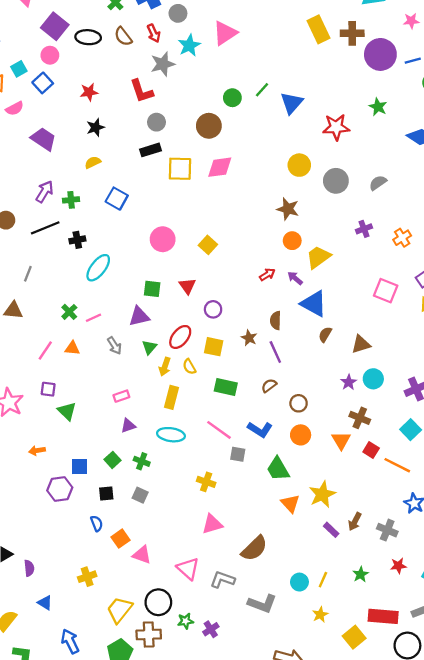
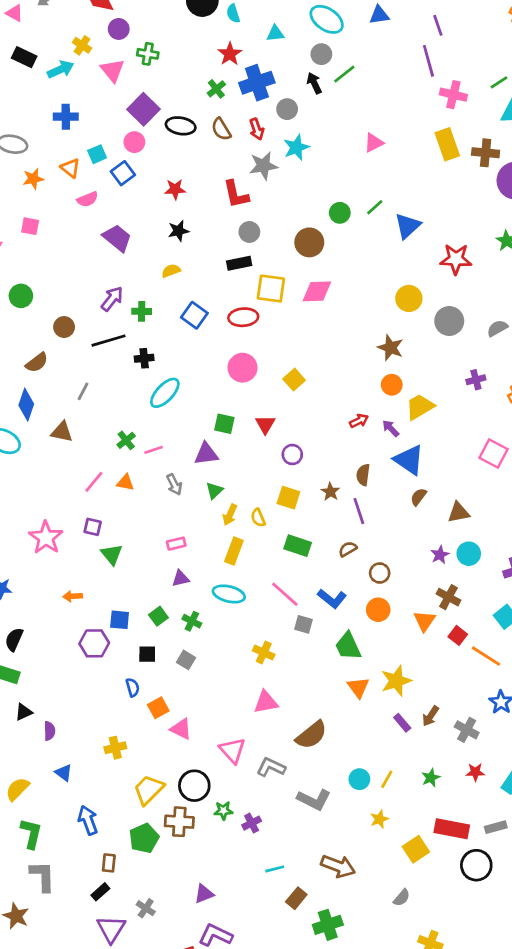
pink triangle: (225, 33) -> (374, 143), moved, size x0.7
red ellipse: (180, 337) -> (243, 317), moved, turned 40

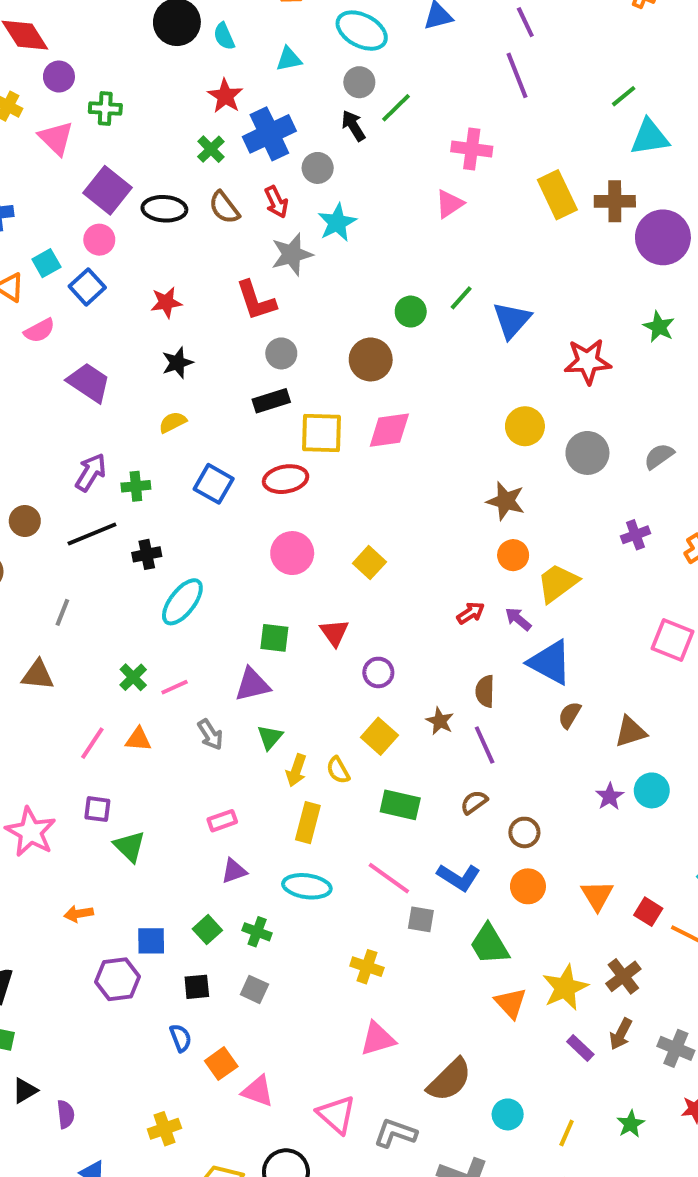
pink cross: (453, 95) -> (472, 149), moved
yellow square: (288, 498) -> (379, 736), turned 30
brown cross: (448, 597) -> (623, 976), moved, turned 30
cyan circle: (359, 779) -> (508, 1114), moved

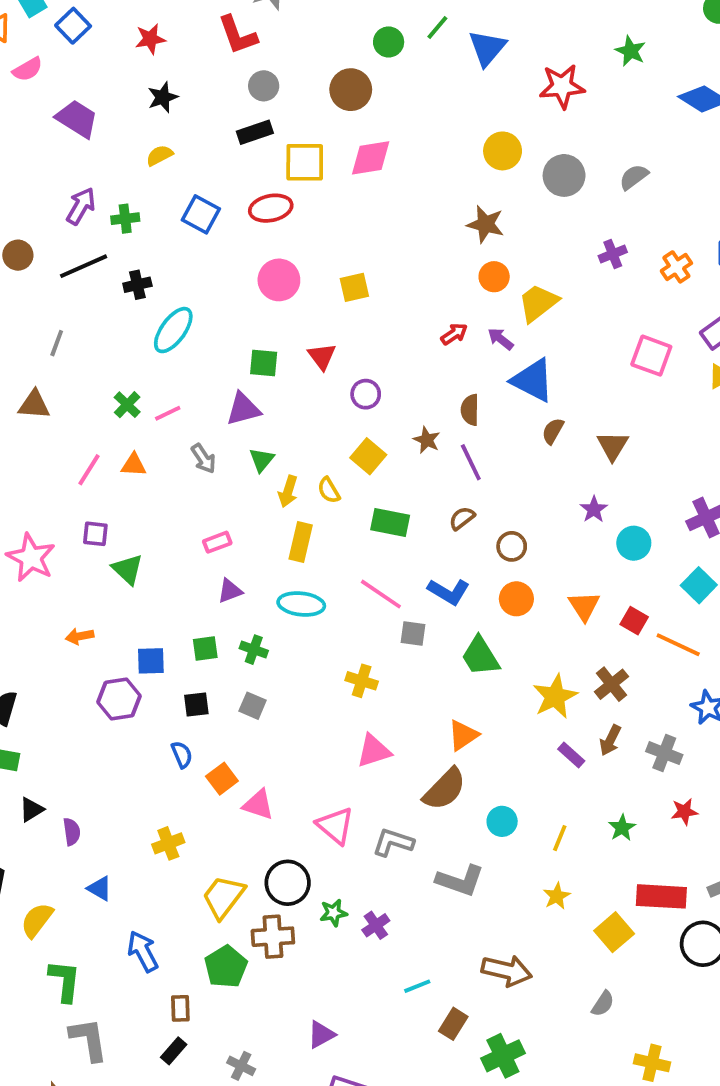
yellow square: (369, 563) -> (354, 287), turned 36
brown triangle: (631, 732) -> (613, 446), turned -40
cyan circle: (652, 790) -> (634, 543), moved
green square: (207, 930) -> (205, 648), turned 36
orange triangle: (511, 1003) -> (463, 735), moved, turned 40

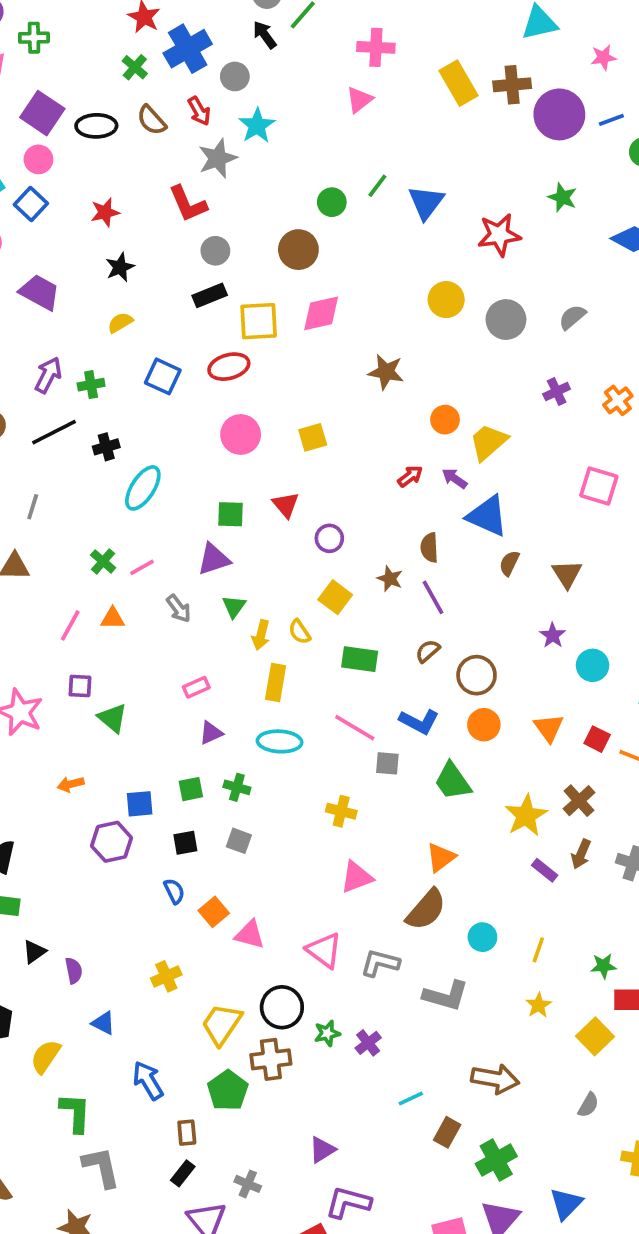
brown star: (485, 224) -> (386, 372), moved
brown circle: (512, 546) -> (477, 675), size x1.4
green star: (622, 828) -> (604, 966), moved, turned 30

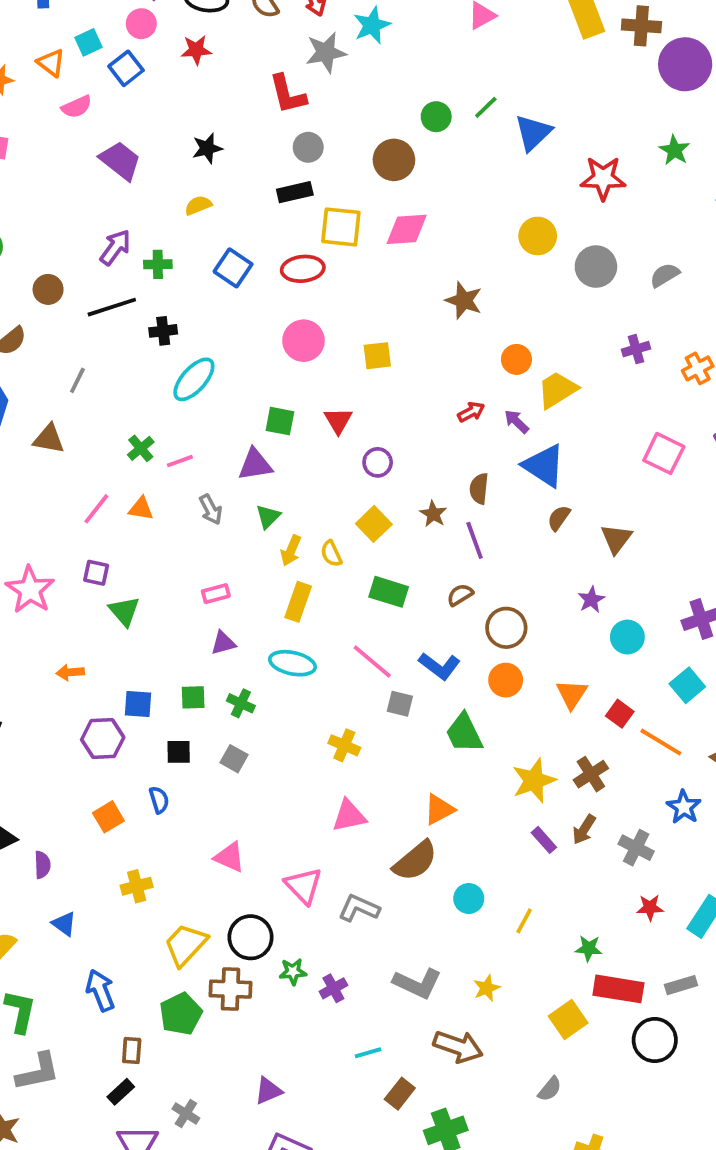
red star: (105, 212) -> (196, 50), moved
orange square: (214, 912) -> (108, 817), moved
gray L-shape: (446, 996) -> (417, 983), moved
yellow star: (538, 1005) -> (487, 988), moved
gray L-shape: (101, 1167) -> (38, 1072), turned 81

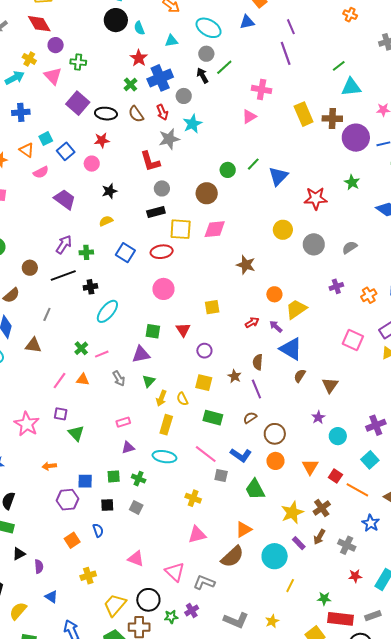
pink circle: (141, 24) -> (92, 164), moved
yellow square: (377, 356) -> (212, 307), moved
yellow square: (374, 524) -> (204, 383), turned -30
cyan circle: (469, 899) -> (275, 556), moved, size x1.6
purple cross: (333, 988) -> (192, 610), moved

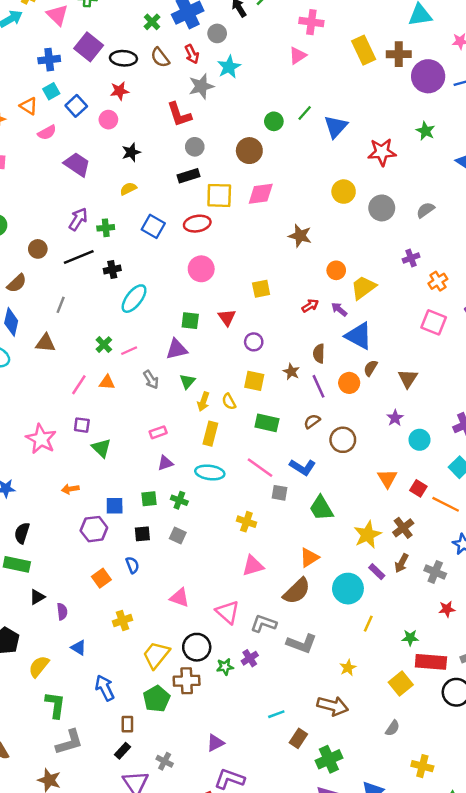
blue cross: (21, 112) -> (49, 60), moved
orange cross: (369, 295) -> (438, 281), moved
orange circle: (275, 461) -> (349, 383), moved
gray L-shape: (236, 620) -> (302, 644), moved

